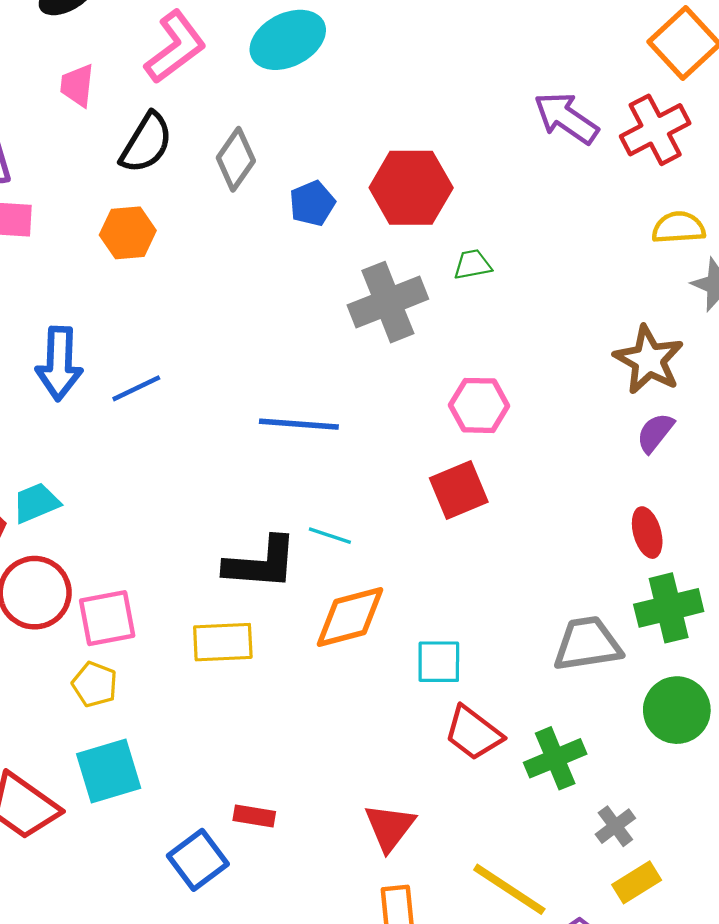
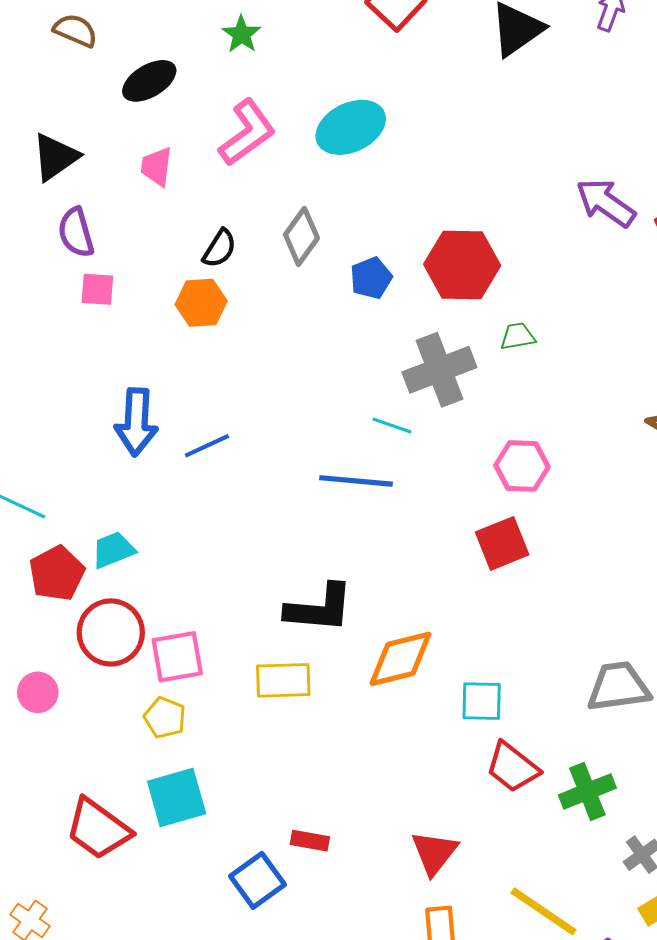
black semicircle: (146, 143) -> (220, 248), moved, size x0.7
cyan line: (330, 536) -> (392, 426), moved

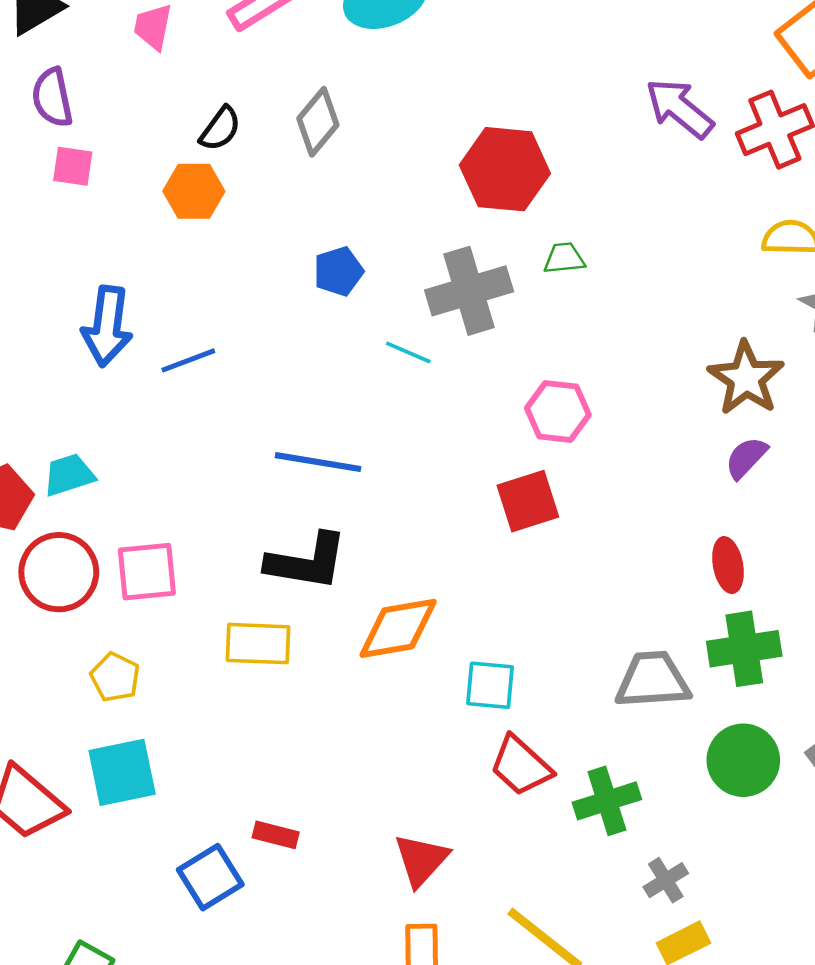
blue pentagon: (371, 278) -> (338, 271), moved
blue line: (356, 481) -> (318, 462), moved
pink square: (177, 657) -> (147, 572), moved

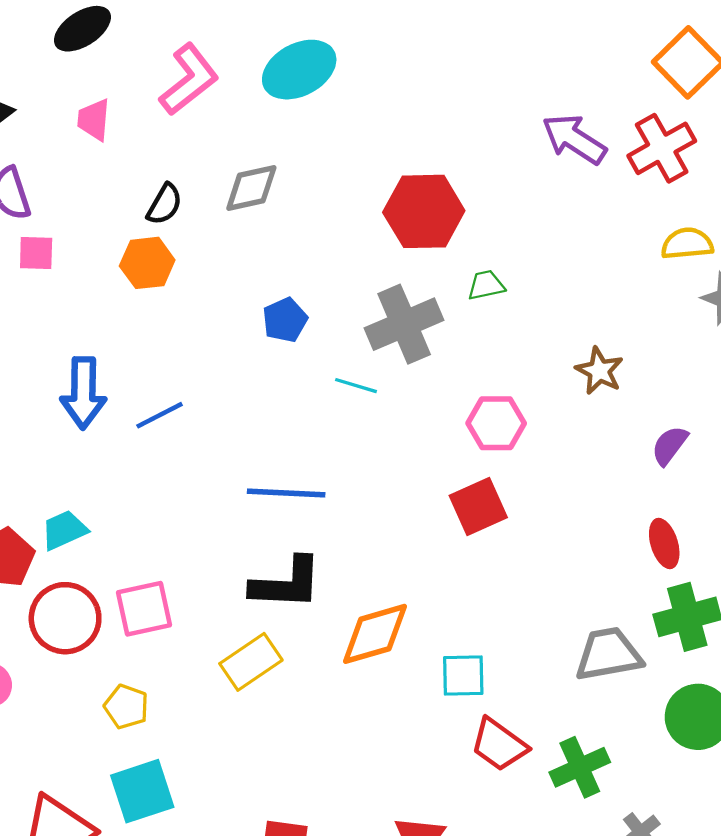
gray diamond: (318, 122) -> (251, 188), turned 44
brown star: (746, 378) -> (599, 371), moved, size x0.7
yellow rectangle: (258, 644) -> (251, 662), turned -30

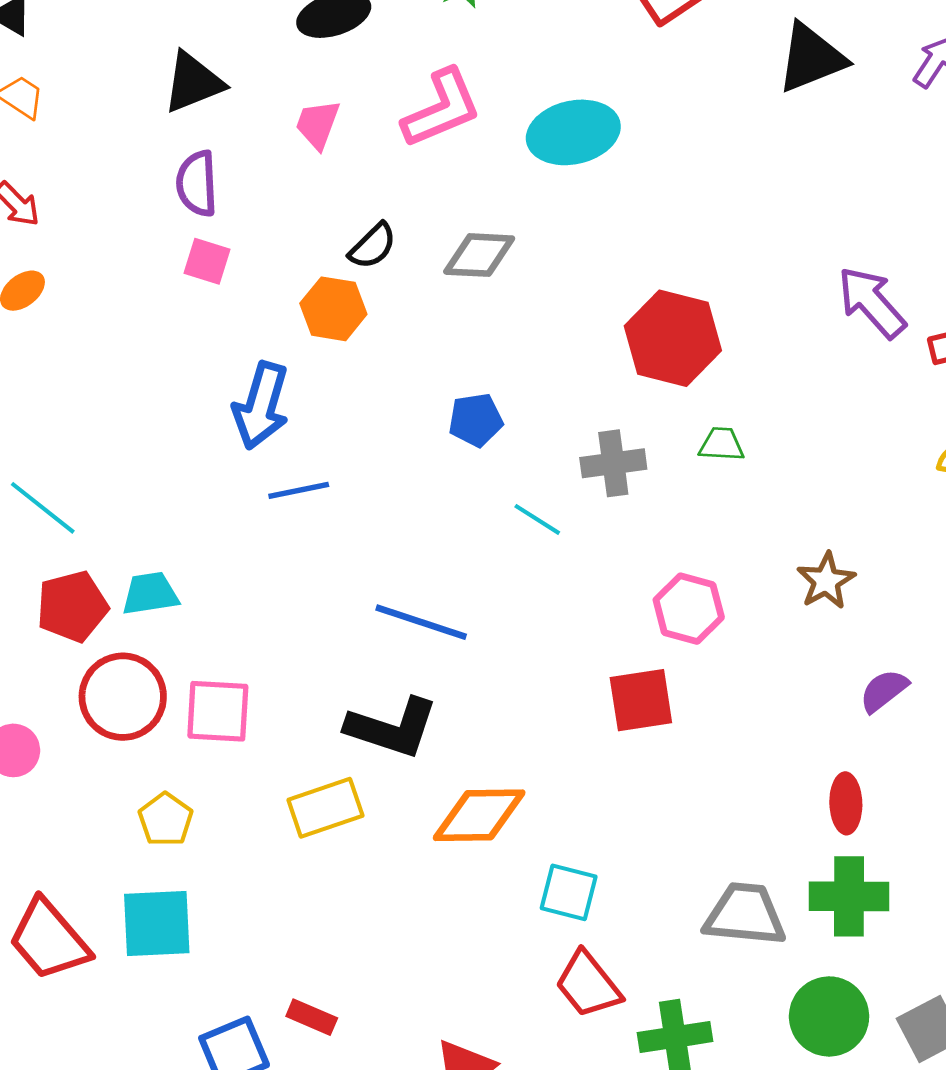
gray cross: (404, 324) -> (613, 463), size x0.7
blue arrow: (83, 393) -> (261, 406), moved

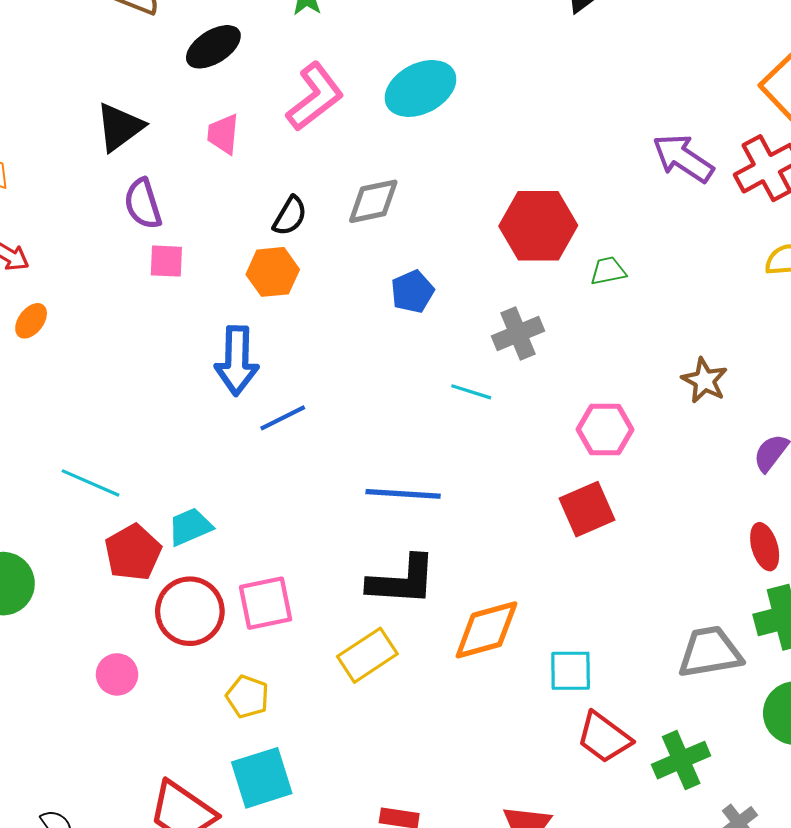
blue pentagon: (476, 420) -> (412, 292), moved
green trapezoid: (722, 444) -> (608, 271), moved

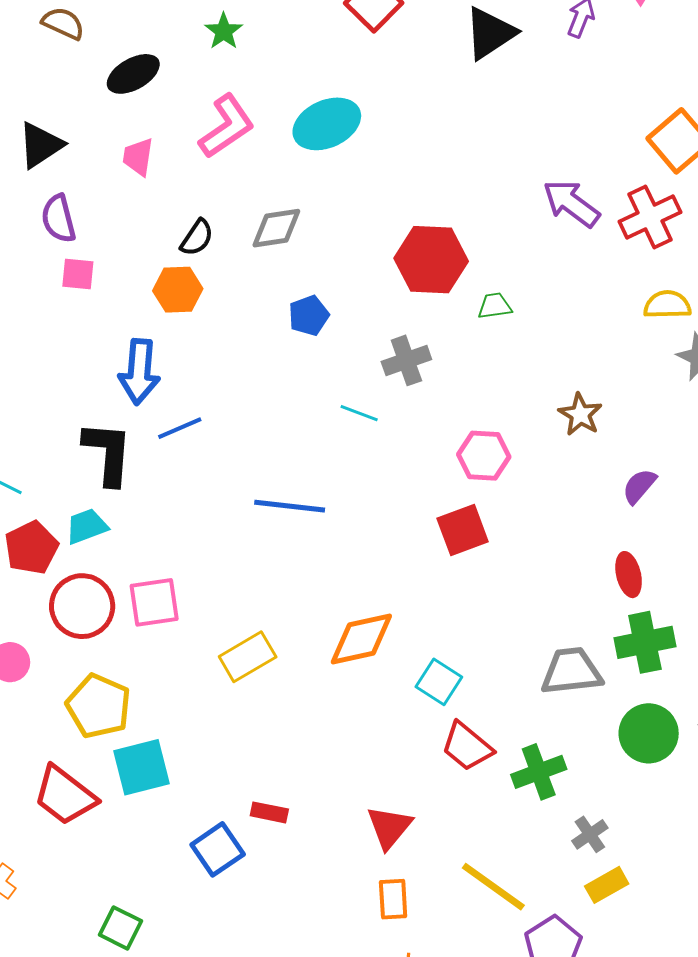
black L-shape: (402, 581) -> (108, 453), moved, turned -92
cyan square: (571, 671) -> (439, 682), turned 30
yellow pentagon: (247, 697) -> (99, 706), moved, size x1.6

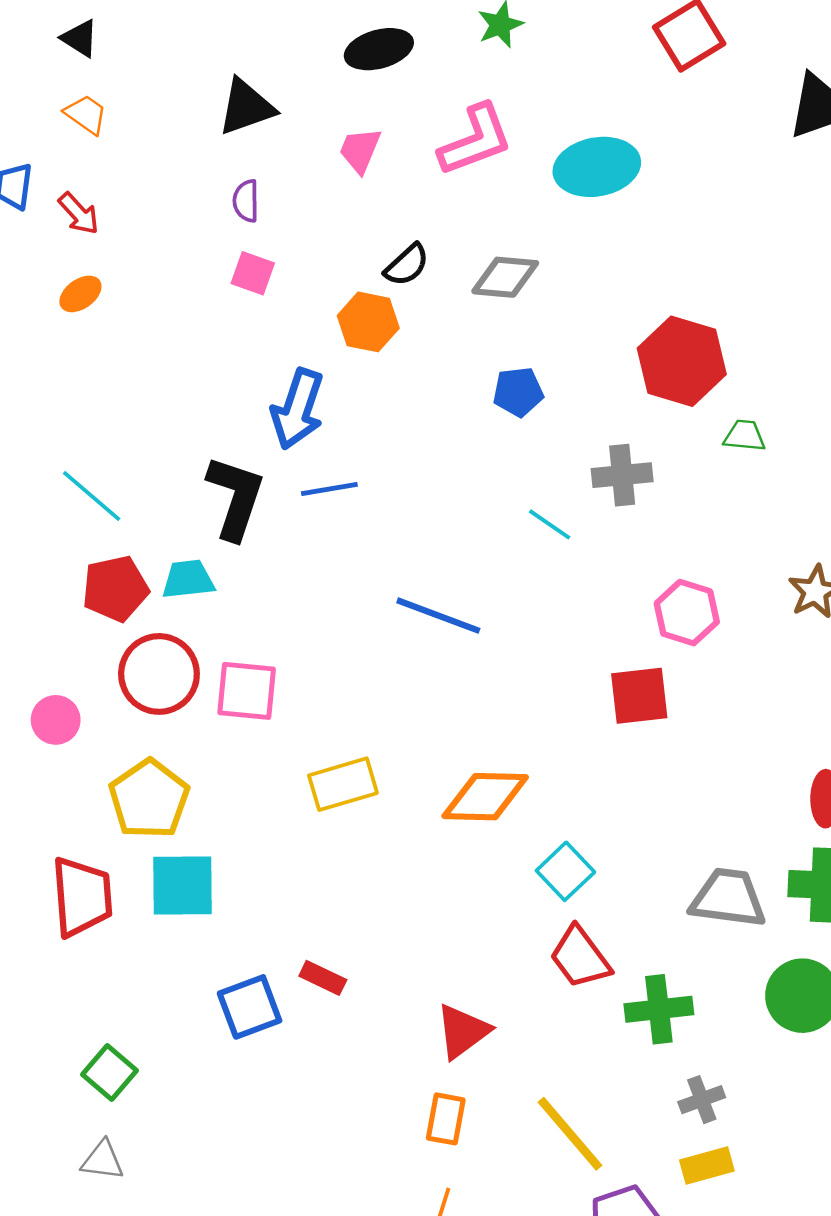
purple semicircle: (59, 219) -> (246, 201), size x0.7
red trapezoid: (65, 796) -> (82, 897), turned -146

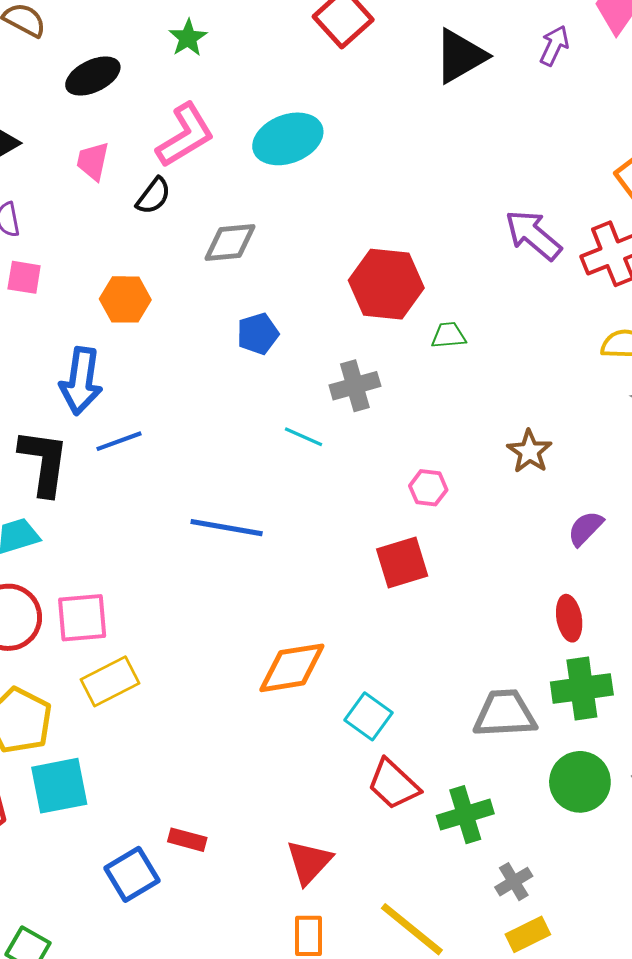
black semicircle: (407, 265) -> (153, 196), moved
pink hexagon: (687, 613) -> (428, 488), size x0.7
yellow rectangle: (343, 784) -> (110, 681), moved

